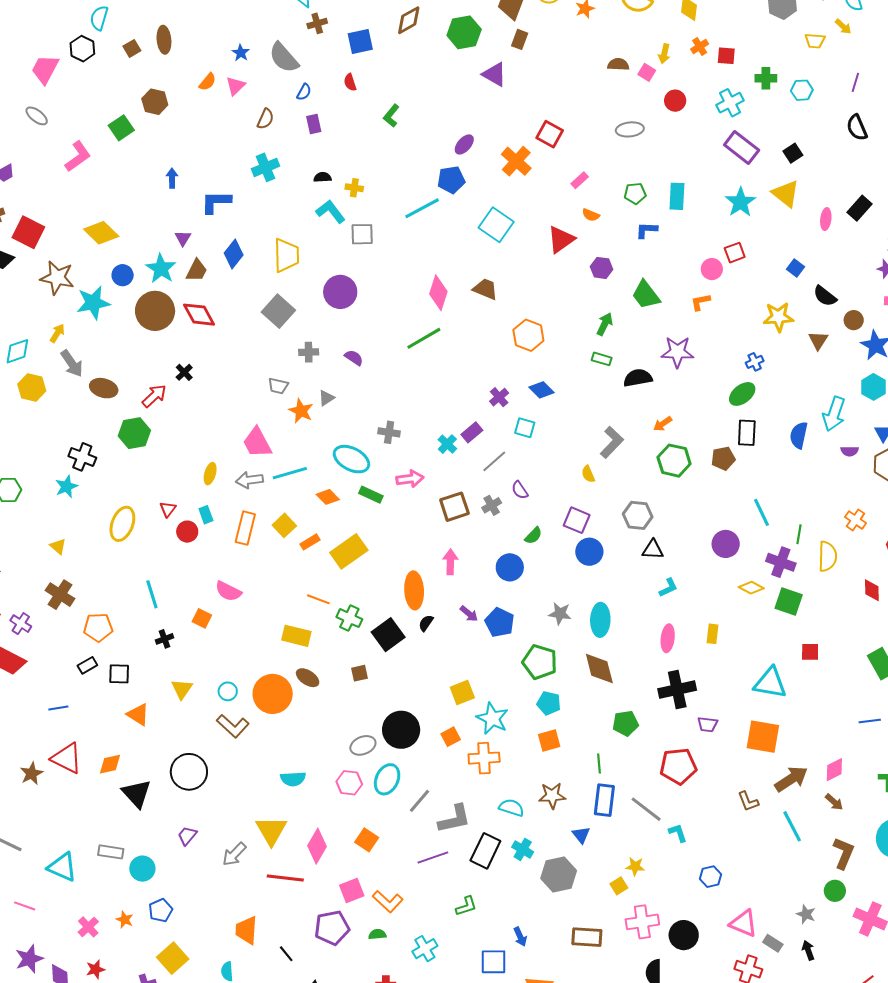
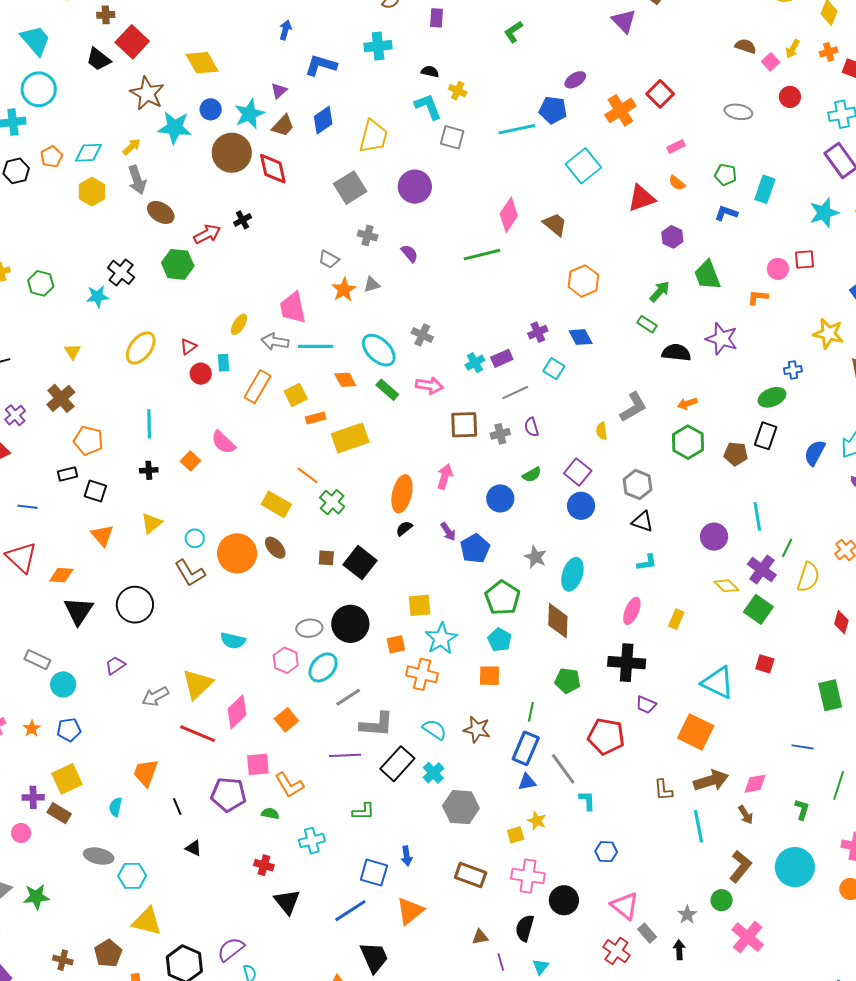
black square: (388, 635) -> (360, 563), moved, turned -32
blue triangle: (581, 835) -> (527, 782), moved, turned 42

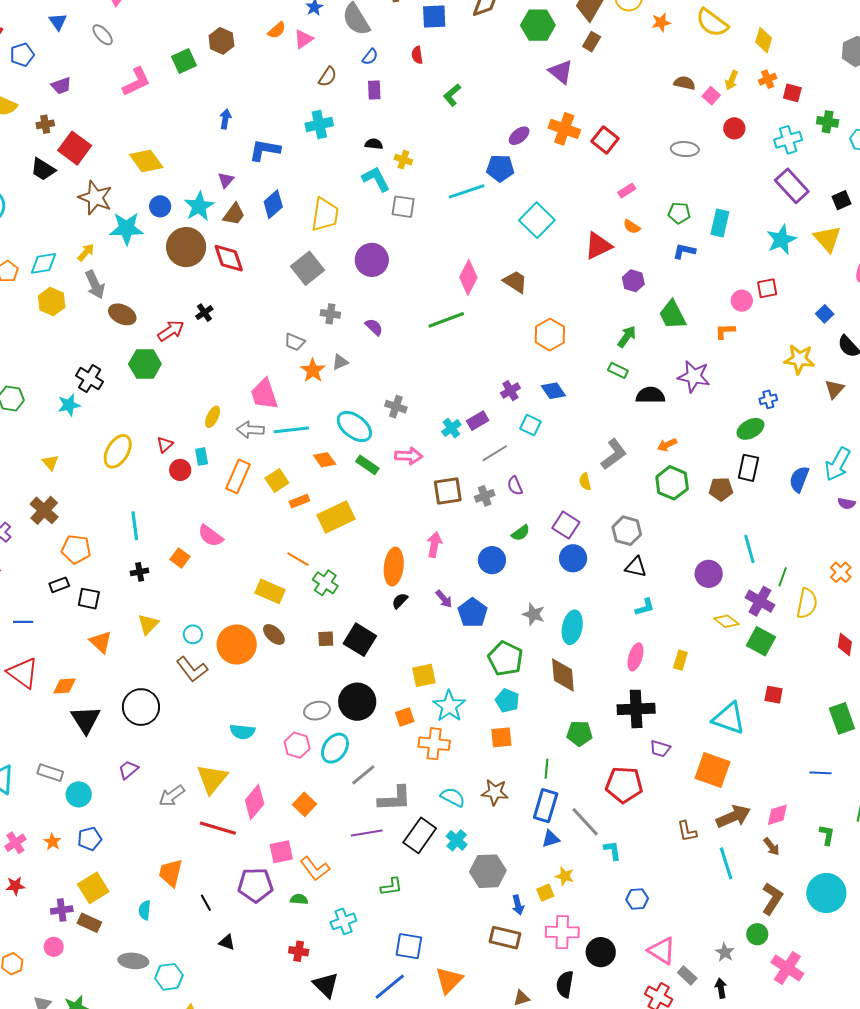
orange cross: (620, 110) -> (564, 129), moved, turned -32
blue arrow: (407, 856) -> (518, 905), moved

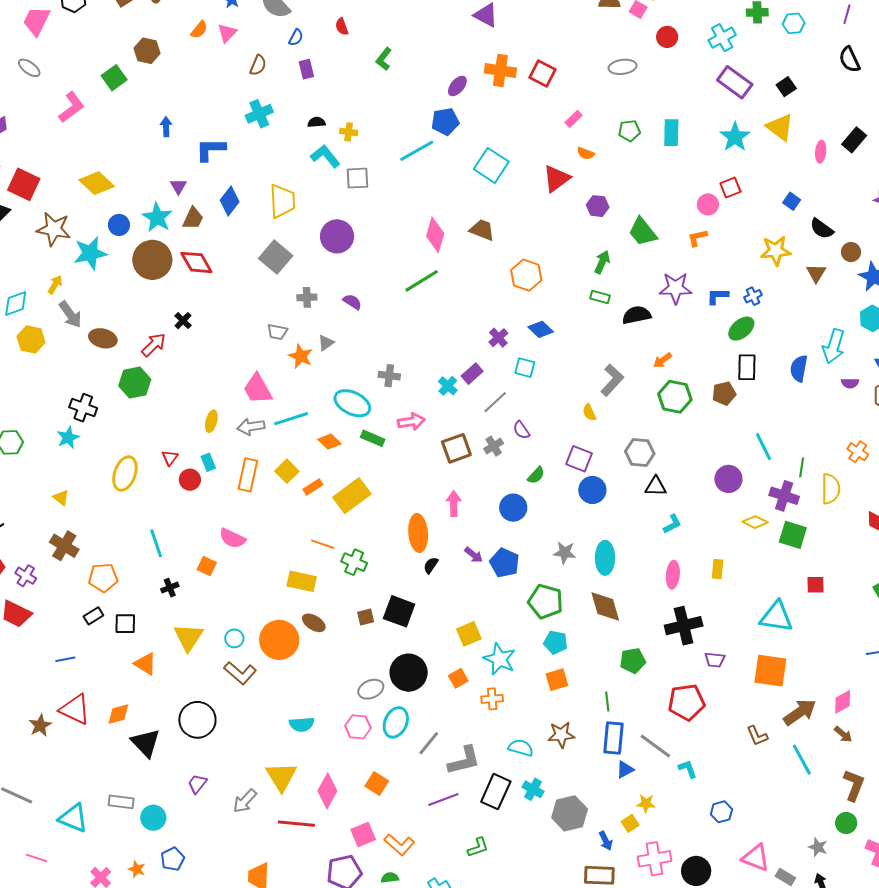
blue L-shape: (684, 251) -> (718, 296), moved
yellow triangle: (148, 624) -> (188, 637), size x1.4
orange cross: (434, 744) -> (492, 699), size x0.7

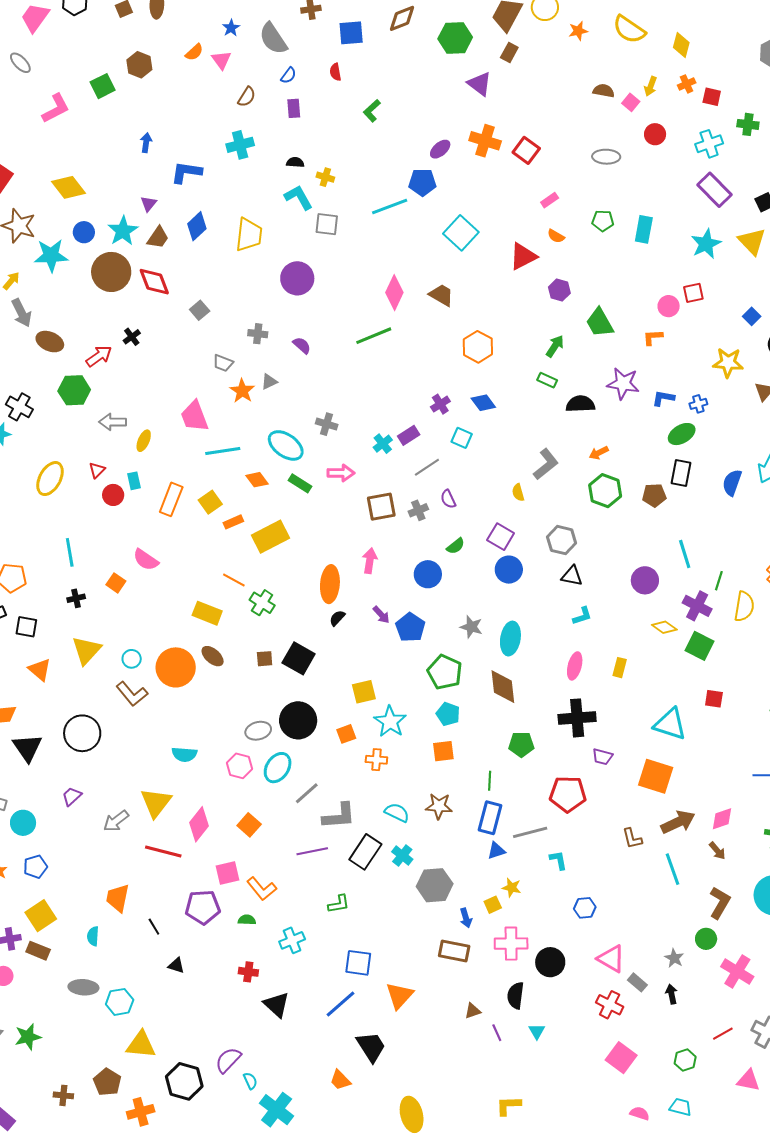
pink triangle: (227, 33) -> (221, 60), turned -30
gray square: (276, 257) -> (200, 310), moved, size x0.6
gray arrow: (251, 427) -> (113, 422), moved
gray line: (655, 746) -> (530, 832), turned -60

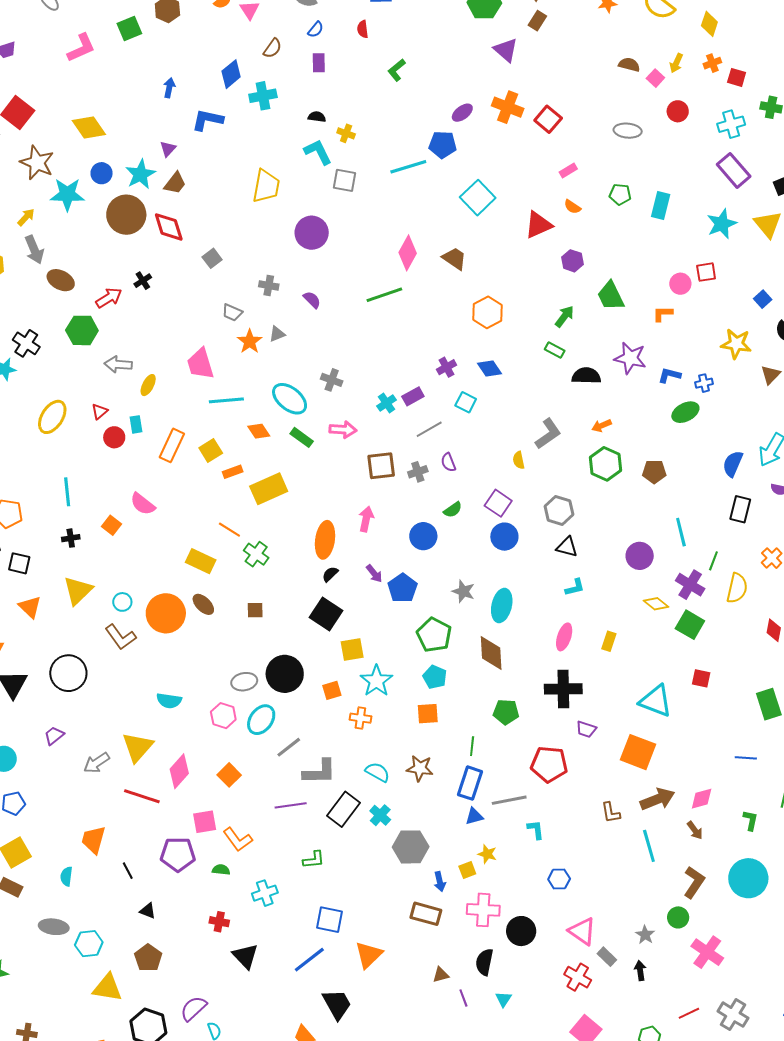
blue diamond: (197, 226) -> (231, 74), moved
black rectangle: (681, 473) -> (740, 509), moved
black square: (299, 658) -> (326, 614), moved
brown pentagon: (107, 1082) -> (148, 958), moved

